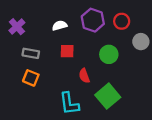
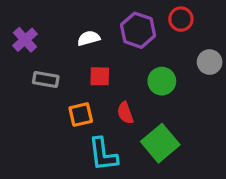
red circle: (122, 21) -> (181, 19), moved
orange square: (31, 78) -> (81, 115), moved, turned -35

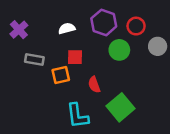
red circle: (181, 19) -> (136, 26), moved
green circle: (162, 81) -> (119, 50), moved
orange square: (81, 115) -> (61, 75), moved

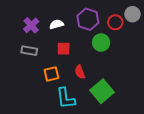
purple cross: (19, 30) -> (31, 25), moved
gray circle: (158, 46) -> (132, 14), moved
orange square: (61, 75) -> (51, 74), moved

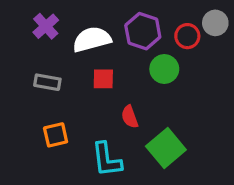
white semicircle: (57, 24) -> (92, 39), size x1.6
purple cross: (31, 25) -> (46, 26), moved
orange square: (51, 74) -> (56, 135), moved

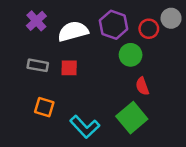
red square: (103, 79) -> (69, 68), moved
red semicircle: (130, 117) -> (142, 86), moved
orange square: (56, 135) -> (44, 107), turned 30
cyan L-shape: (107, 160) -> (85, 127), turned -36

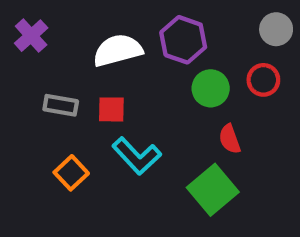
purple cross: (36, 21) -> (31, 36), moved
red circle: (149, 29) -> (263, 80), moved
orange square: (44, 107) -> (71, 173), turned 30
cyan L-shape: (85, 127) -> (137, 156), moved

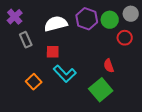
green circle: (211, 88) -> (110, 20), moved
gray rectangle: (61, 105) -> (26, 40), moved, turned 56

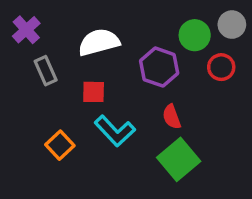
purple hexagon: (87, 19) -> (159, 67), moved
red semicircle: (109, 66) -> (172, 117), moved

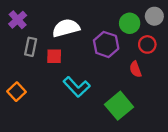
gray rectangle: (46, 71) -> (31, 47), turned 36
red square: (94, 92) -> (54, 56), moved
red semicircle: (172, 117) -> (135, 69), moved
orange square: (60, 145) -> (16, 92), moved

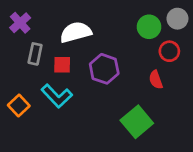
purple hexagon: (106, 44) -> (104, 69), moved
cyan L-shape: (77, 87) -> (57, 96), moved

